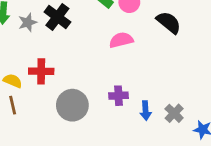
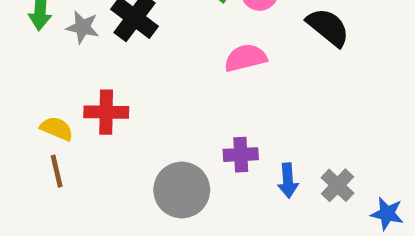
gray star: (28, 22) -> (83, 27), turned 30
gray circle: (72, 105) -> (182, 190), moved

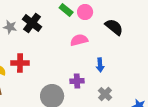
blue arrow: (288, 181) -> (100, 65), moved
gray cross: (337, 185) -> (105, 94), moved

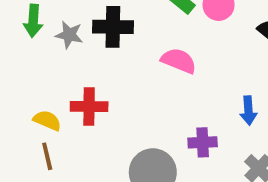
black cross: (32, 23) -> (113, 27), turned -36
pink semicircle: (79, 40) -> (179, 61), moved, turned 36

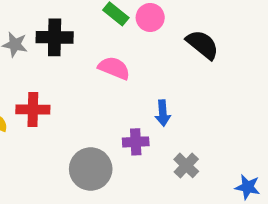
blue arrow: (248, 111) -> (163, 113), moved

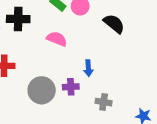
gray cross: (186, 165) -> (104, 102), turned -35
gray circle: (91, 169) -> (42, 90), moved

